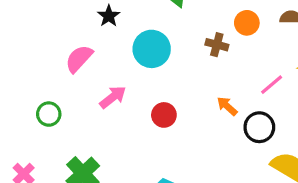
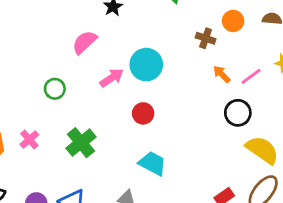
cyan circle: (152, 49) -> (146, 65), moved
orange arrow: (227, 106) -> (222, 74), moved
red circle: (164, 115) -> (143, 113), moved

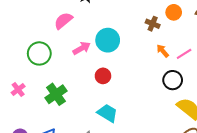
green circle: (55, 89) -> (39, 53), size x1.5

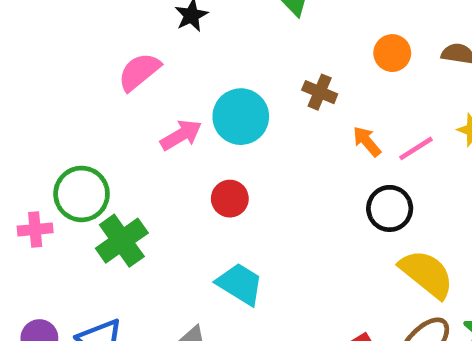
brown cross: (153, 24) -> (320, 92), moved
green circle: (39, 53) -> (82, 194), moved
pink cross: (18, 90) -> (35, 229), turned 32

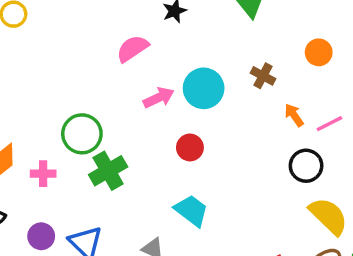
pink cross: (35, 229) -> (43, 174), moved

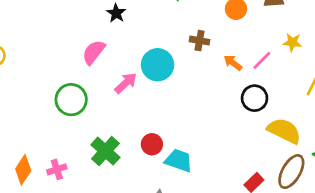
green circle: (82, 134) -> (71, 100), moved
red circle: (190, 147) -> (152, 144), moved

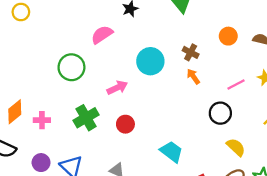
orange arrow: (233, 63) -> (193, 76), moved
pink arrow: (126, 83) -> (117, 88), moved
yellow semicircle: (284, 131) -> (236, 147), size x0.7
cyan trapezoid: (179, 161) -> (171, 152), moved

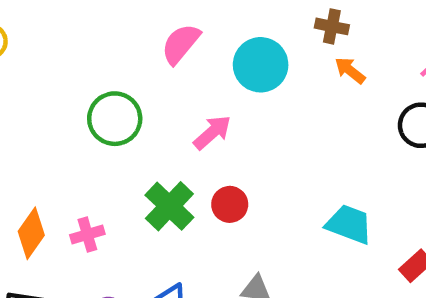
pink semicircle: (102, 35) -> (181, 44), moved
red circle: (125, 124) -> (230, 204), moved

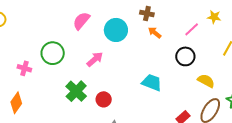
red circle: (230, 204) -> (104, 99), moved
cyan trapezoid: (349, 224) -> (152, 82), moved
pink cross: (87, 234) -> (24, 68), moved, turned 32

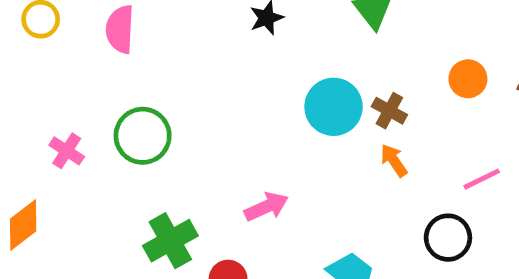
pink semicircle: (81, 21) -> (120, 29), moved, turned -54
cyan circle: (116, 30) -> (334, 107), moved
pink arrow: (95, 59) -> (266, 207), moved

